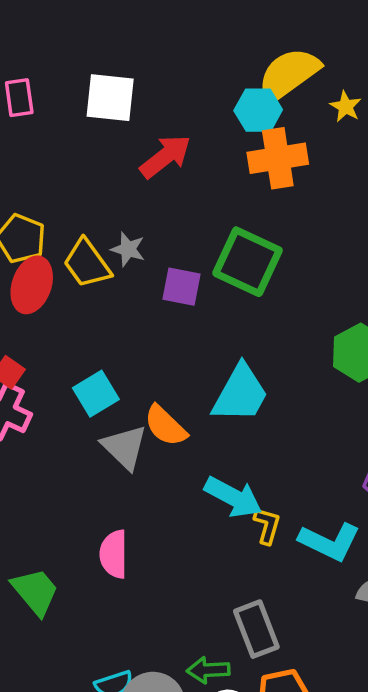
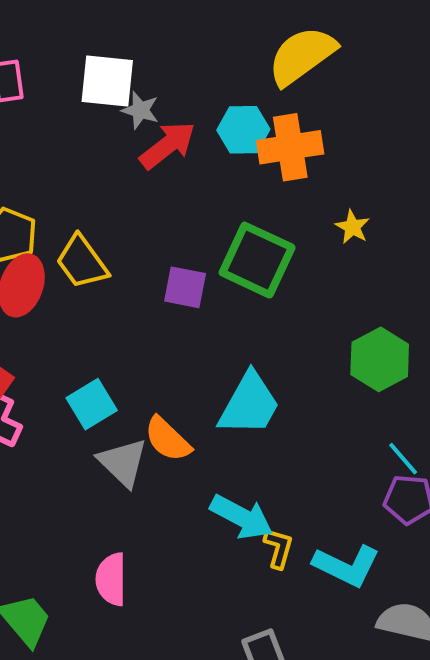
yellow star: (346, 107) -> (352, 227), moved
cyan hexagon: (258, 110) -> (243, 130), moved
gray star: (128, 249) -> (140, 110), moved

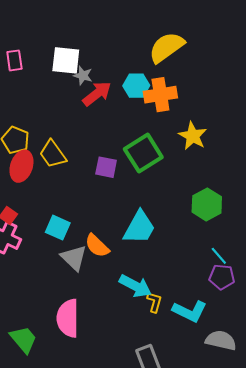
yellow star: (352, 227) -> (193, 136), size x1.6
green square: (257, 260) -> (143, 153), turned 33
cyan square: (92, 404) -> (58, 228), turned -35
pink semicircle: (111, 579) -> (68, 318), size x1.4

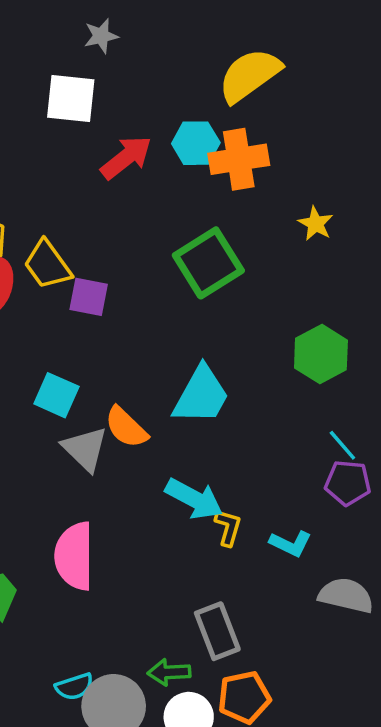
gray star: (83, 76) -> (101, 36), moved, turned -30
yellow star: (193, 136) -> (316, 224), moved, size x0.7
purple square: (106, 167) -> (89, 297), moved
cyan L-shape: (190, 311) -> (291, 544), size x0.7

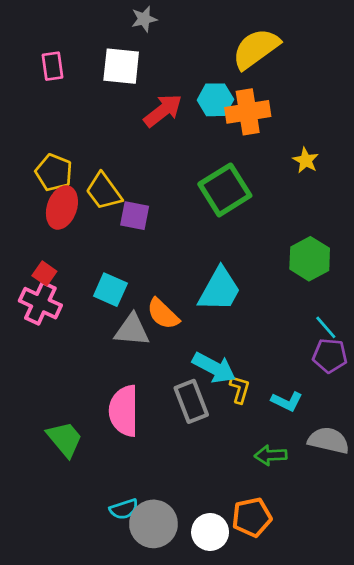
gray triangle: (85, 449) -> (132, 330), turned -39
gray rectangle: (217, 631) -> (191, 401), moved
green arrow: (169, 672) -> (271, 455), moved

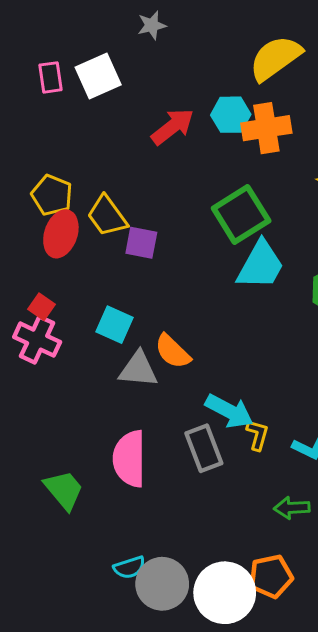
white square: (121, 66) -> (98, 76), moved, turned -30
cyan trapezoid: (219, 290) -> (260, 265), moved
white circle: (210, 532) -> (225, 593), size x1.5

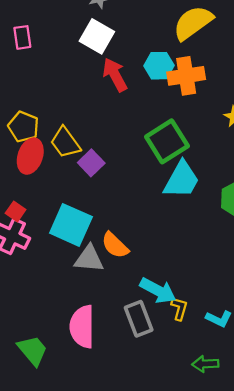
white square: (98, 76) -> (97, 36), moved, turned -36
red arrow: (173, 127) -> (115, 75), turned -80
purple square: (141, 243) -> (91, 163), turned 35
cyan square: (115, 325) -> (71, 225), size x1.5

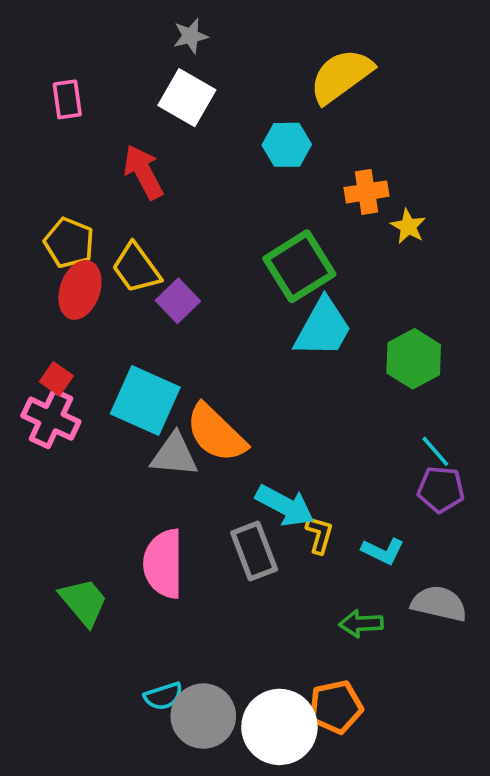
red arrow: (115, 75) -> (143, 172), moved
orange cross: (186, 76) -> (367, 192), moved, size x0.7
orange semicircle: (115, 245) -> (216, 433), size x1.4

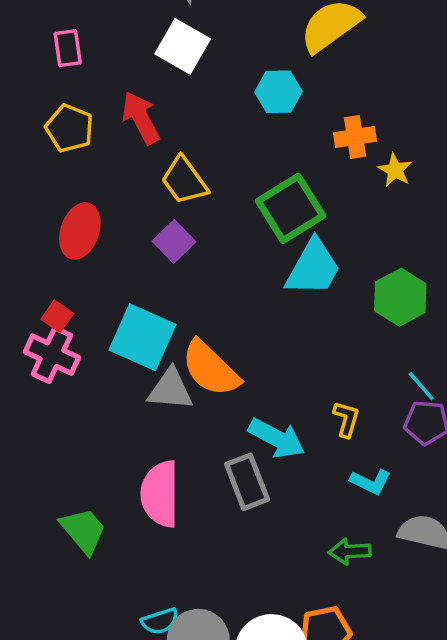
yellow pentagon: (69, 243) -> (69, 128), moved
yellow trapezoid: (136, 268) -> (184, 180), moved
yellow L-shape: (319, 535) -> (346, 419), moved

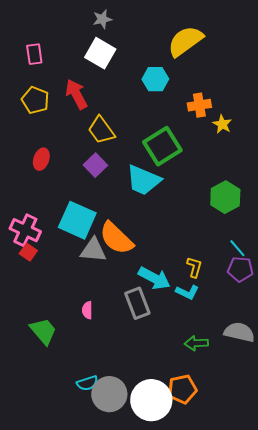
red ellipse: (80, 231) -> (41, 159), size x0.7
cyan trapezoid: (313, 268) -> (143, 180), moved, turned 84
red square: (57, 316) -> (28, 252), moved
cyan L-shape: (371, 482) -> (187, 292), moved
pink semicircle: (160, 494) -> (87, 310), size x0.5

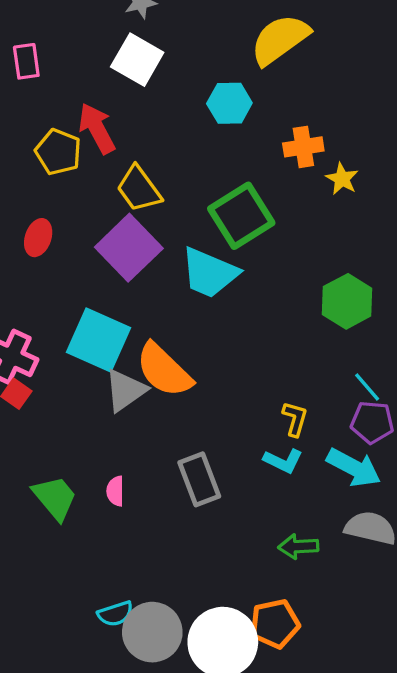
yellow pentagon: (35, 100) -> (58, 152), moved
purple square: (95, 165) -> (129, 248), size x1.6
gray triangle: (93, 250) -> (125, 390), turned -40
cyan arrow: (154, 278) -> (354, 468), moved
green trapezoid: (43, 331) -> (55, 498), moved

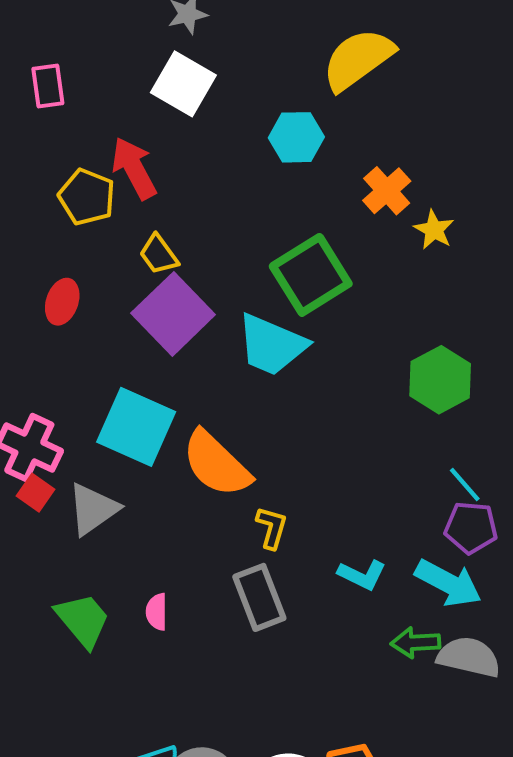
orange cross: (303, 147) -> (387, 191), turned -33
yellow trapezoid: (139, 189) -> (159, 254), moved, size x0.7
gray triangle: (125, 390) -> (93, 509), moved
yellow L-shape: (295, 419) -> (272, 528), moved
green arrow: (298, 546) -> (415, 643), moved

